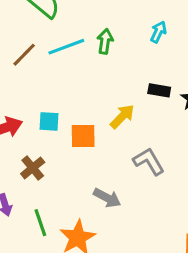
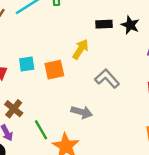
brown cross: (33, 168) -> (14, 109), moved
green line: (40, 223) -> (41, 130), moved

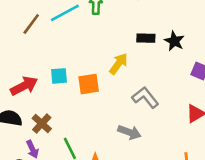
gray arrow: (82, 112) -> (129, 132), moved

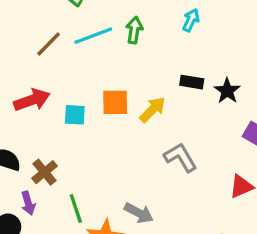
orange square: (89, 84) -> (115, 102), moved
red arrow: (24, 86) -> (32, 100), moved
gray arrow: (129, 132) -> (139, 213), moved

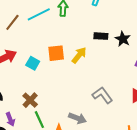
cyan square: (75, 115) -> (33, 63), turned 32
gray L-shape: (180, 157) -> (102, 95), moved
brown cross: (45, 172) -> (30, 100), moved

